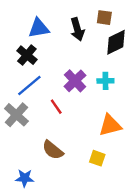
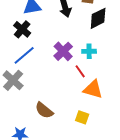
red line: (56, 107) -> (80, 71), moved
orange triangle: (110, 125) -> (93, 89), turned 30

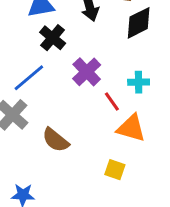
black cross: (22, 29) -> (53, 38), moved
cyan cross: (89, 51) -> (139, 82), moved
brown semicircle: (44, 110) -> (56, 140), moved

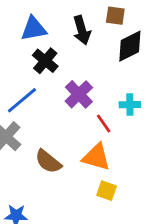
orange triangle: (131, 128) -> (96, 157), moved

